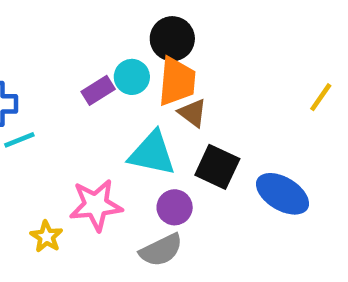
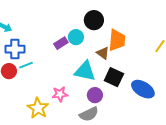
orange trapezoid: (177, 81) -> (117, 40), moved
pink star: (96, 205) -> (60, 94), size x0.7
yellow star: (46, 237) -> (38, 108), size x1.5

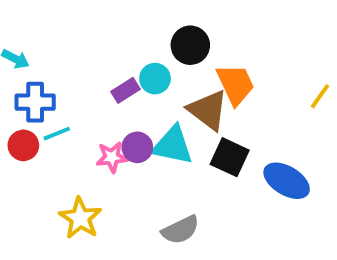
orange trapezoid: (117, 40) -> (236, 84), turned -30
brown triangle: (103, 53) -> (208, 110), size x1.6
pink star: (60, 94) -> (112, 157), moved
purple circle: (95, 95) -> (137, 147), moved

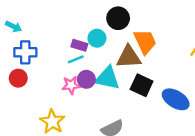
purple rectangle: (125, 90) -> (79, 45), turned 49
brown triangle: (208, 110) -> (129, 57), turned -40
cyan line: (57, 134) -> (76, 59), moved

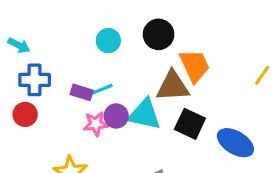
cyan circle: (97, 38) -> (108, 41), moved
purple rectangle: (79, 45) -> (82, 92), moved

